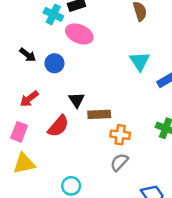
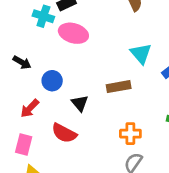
blue circle: (54, 63) -> (52, 81), moved
brown rectangle: (99, 114) -> (119, 87), moved
red semicircle: (58, 126) -> (64, 133), turned 85

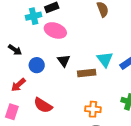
cyan cross: (43, 16) -> (34, 16), turned -35
cyan triangle: (141, 54) -> (105, 59), moved
black triangle: (80, 103) -> (64, 61), moved

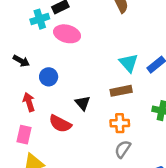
black triangle: (64, 61) -> (83, 103), moved
brown rectangle: (87, 73) -> (121, 91), moved
red arrow: (18, 85) -> (29, 102), turned 119

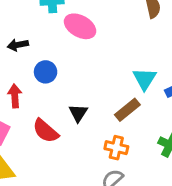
black arrow: (21, 61) -> (18, 45), turned 126
brown rectangle: (121, 91) -> (127, 110), turned -42

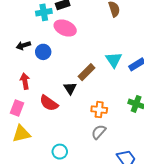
blue circle: (46, 72) -> (43, 52), moved
brown rectangle: (127, 110) -> (86, 72), moved

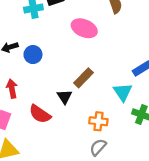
pink ellipse: (65, 28) -> (84, 28), moved
cyan triangle: (114, 60) -> (123, 92), moved

